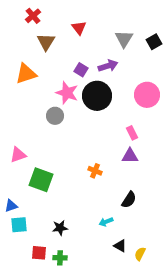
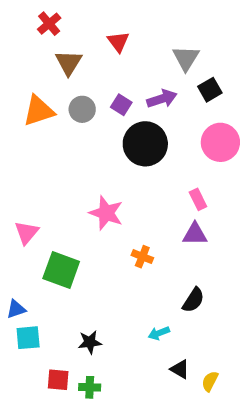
black square: (154, 42) -> (210, 90), moved
pink star: (67, 93) -> (106, 213), moved
gray circle: (55, 116) -> (82, 109), moved
pink triangle: (18, 155) -> (27, 232), turned -30

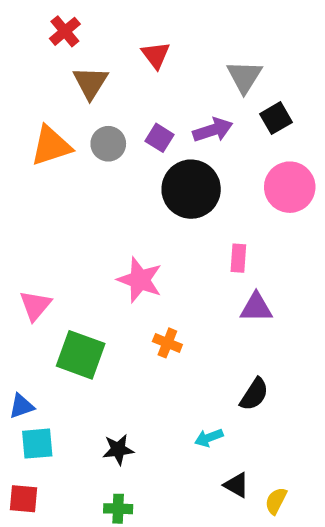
pink rectangle: (198, 199) -> (238, 258), moved, turned 30
orange cross: (142, 257) -> (167, 343), moved
red square: (58, 380) -> (23, 499), moved

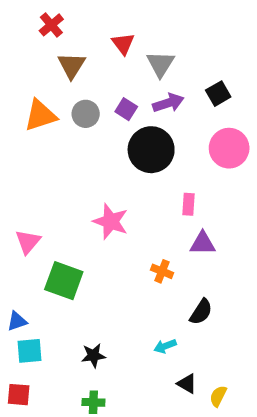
gray triangle: (244, 77) -> (160, 64), moved
orange cross: (167, 343) -> (162, 271), moved

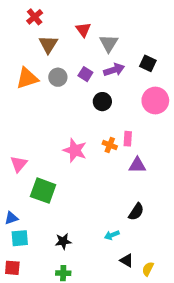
black square: (218, 94) -> (148, 63), turned -35
black circle: (151, 150) -> (102, 102), size x0.6
orange cross: (162, 271) -> (110, 145), moved

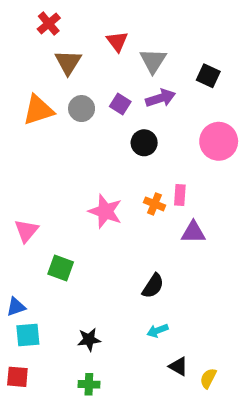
black square: (148, 63) -> (208, 76), moved
green square: (43, 191) -> (61, 268), size x0.7
black semicircle: (136, 212) -> (153, 286), moved

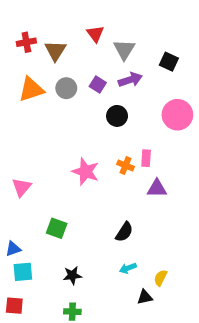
red cross: (49, 24) -> (26, 42), moved, turned 30
green square: (61, 268) -> (57, 228), moved
black triangle: (178, 366) -> (145, 297), turned -42
yellow semicircle: (208, 378) -> (161, 278), moved

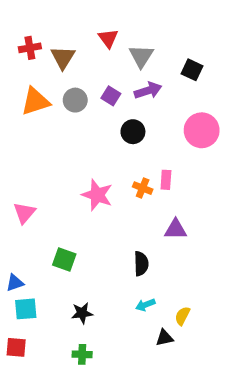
purple triangle: (157, 188) -> (176, 229), moved
black semicircle: (124, 232) -> (141, 264), turned -35

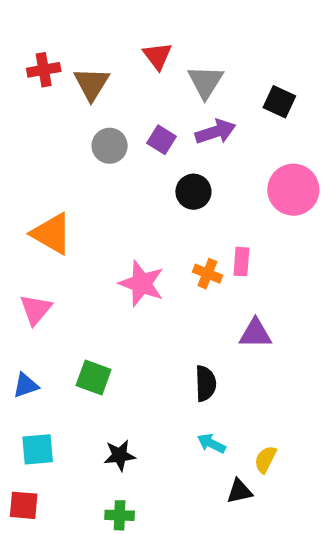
orange triangle: (35, 101) -> (52, 234), moved, turned 48
blue triangle: (15, 283) -> (26, 385), moved
cyan arrow: (145, 305) -> (211, 443), turned 48

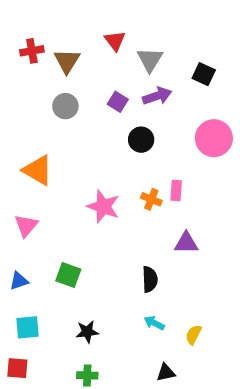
gray circle: (110, 146) -> (65, 106), moved
black triangle: (239, 491) -> (166, 372), moved

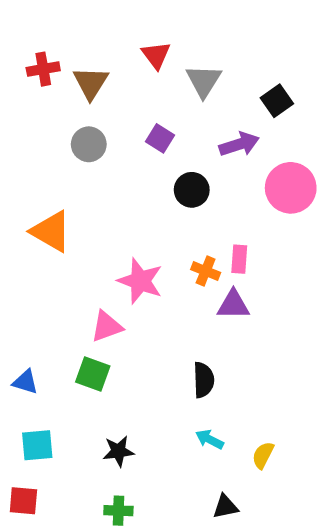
black square: (204, 74) -> (277, 101), turned 30
purple arrow: (157, 96) -> (239, 144), moved
pink triangle: (26, 225) -> (107, 326), moved, turned 30
purple triangle: (186, 243) -> (233, 305), moved
blue triangle: (19, 281) -> (25, 382), turned 36

